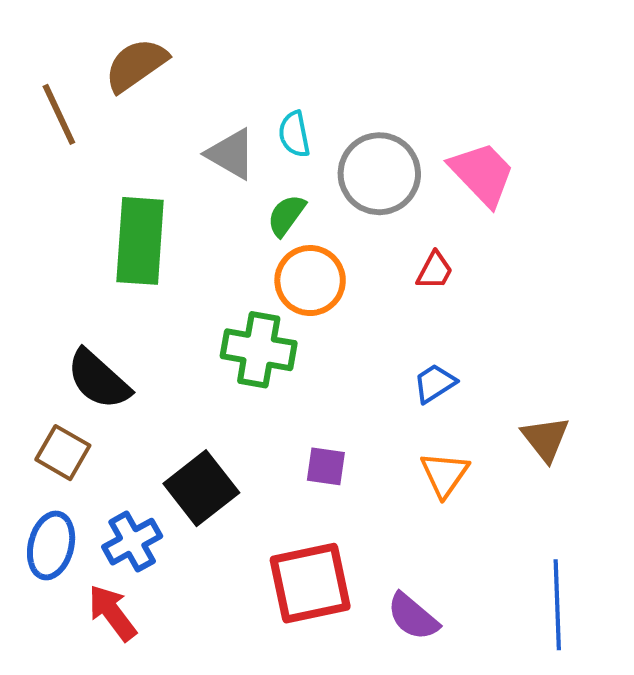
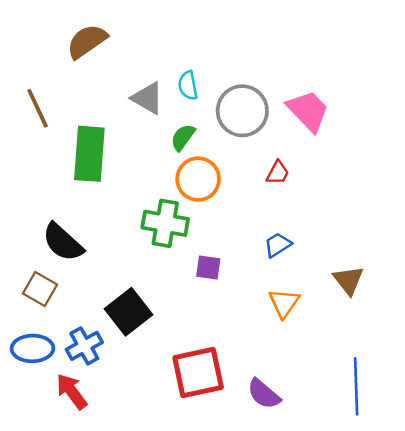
brown line: (59, 114) -> (38, 108), moved
purple square: (326, 466) -> (208, 268), moved
blue ellipse: (51, 545) -> (32, 348), turned 75

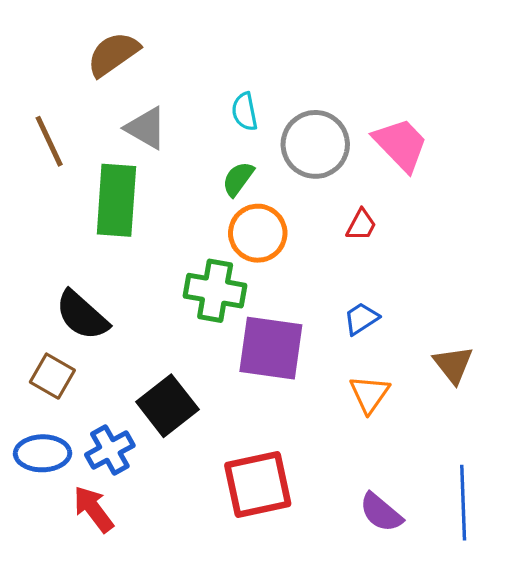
gray triangle: (148, 98) -> (146, 128), moved
purple square: (208, 268) -> (271, 348), size x2.0
purple semicircle: (264, 394) -> (381, 512), moved

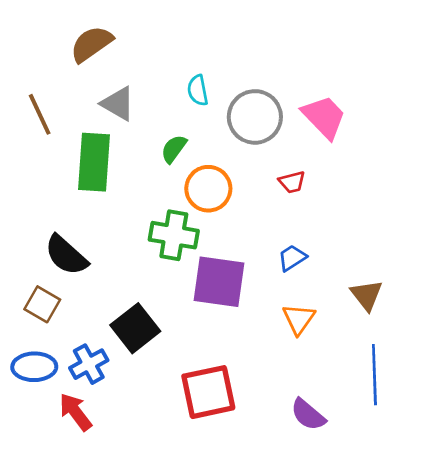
green semicircle: (238, 179) -> (174, 149), moved
red trapezoid: (361, 225) -> (292, 182), turned 48
blue line: (463, 503) -> (374, 375), moved

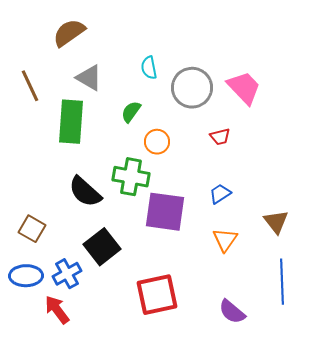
orange circle: (208, 189) -> (157, 142), size x0.7
black semicircle: (66, 255) -> (85, 192), moved

